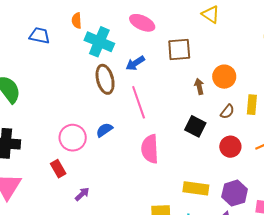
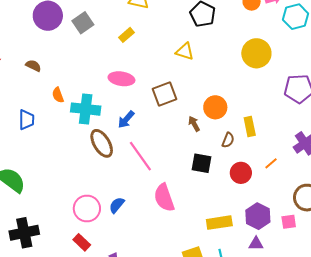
blue trapezoid: (40, 36) -> (26, 120), turned 95
blue semicircle: (104, 130) -> (117, 205), moved

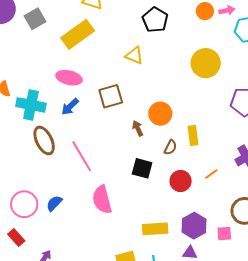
yellow rectangle: (127, 35) -> (78, 34), size x2.0
blue arrow: (126, 119) -> (70, 107), moved

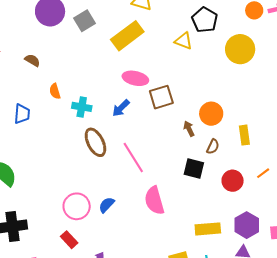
yellow triangle: (134, 55) -> (184, 41), moved
yellow circle: (206, 63) -> (240, 49), moved
pink ellipse: (69, 78) -> (135, 78), moved
cyan cross: (31, 105) -> (82, 107), size x0.7
brown semicircle: (170, 147) -> (213, 147), moved

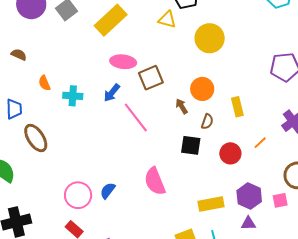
yellow circle: (240, 49) -> (210, 38), moved
brown ellipse: (95, 142) -> (36, 138), moved
pink line: (133, 157) -> (136, 117), moved

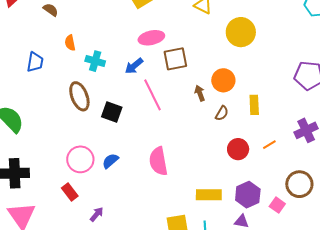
pink ellipse: (123, 62) -> (151, 38), turned -30
brown ellipse: (36, 138) -> (79, 96), moved
black square: (191, 145) -> (112, 112), moved
pink square: (280, 200) -> (277, 205), turned 35

